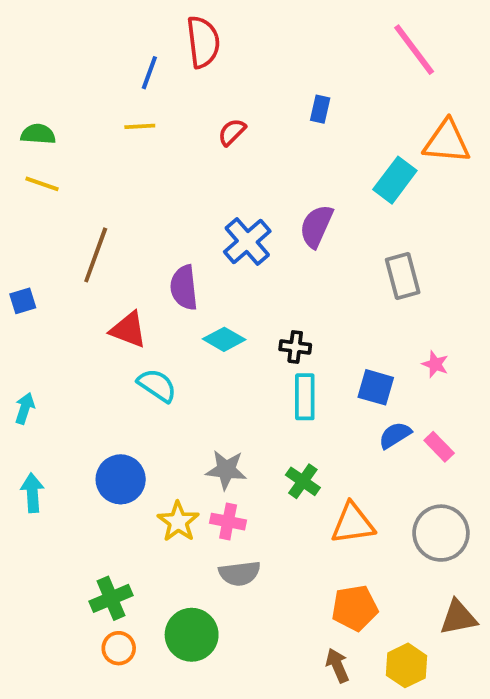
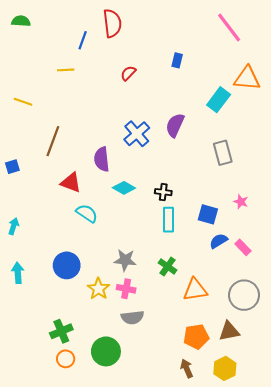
yellow line: (140, 126) -> (66, 70), moved
green semicircle: (38, 134) -> (21, 21), moved
brown triangle: (458, 617) -> (229, 331), moved

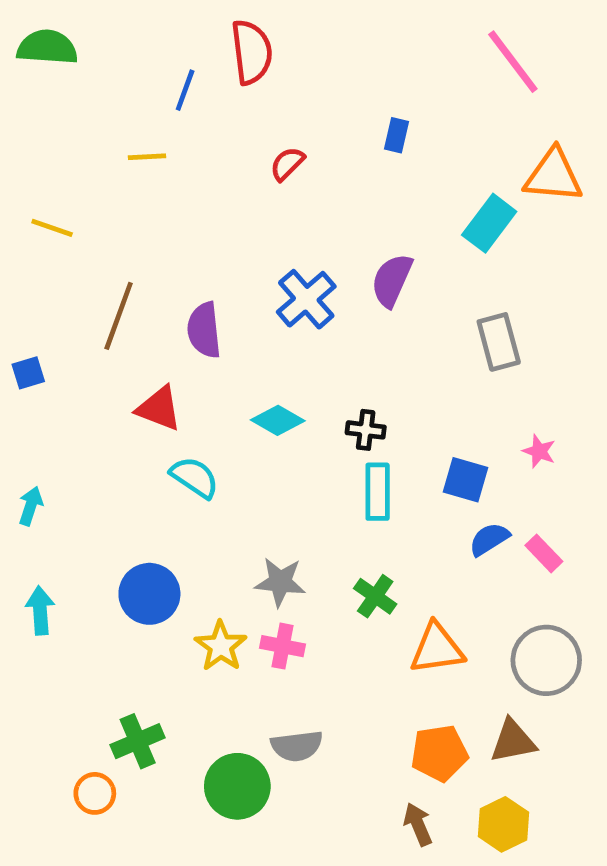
green semicircle: (21, 21) -> (47, 47), size x1.4
purple semicircle: (102, 159) -> (204, 330), moved
gray semicircle: (132, 317) -> (297, 746), moved
orange circle: (66, 359) -> (95, 793), moved

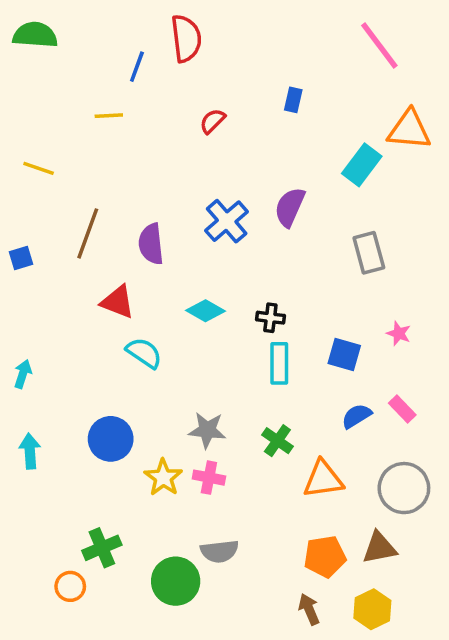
blue square: (28, 373) -> (21, 258), moved
blue semicircle: (489, 539) -> (357, 416), moved

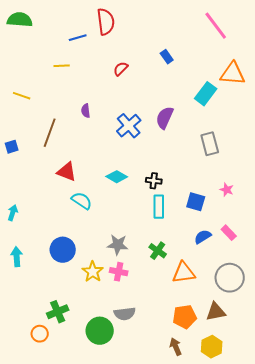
blue line: (137, 67) -> (78, 38), turned 54
blue rectangle: (293, 100) -> (167, 57), turned -48
purple semicircle: (151, 244) -> (86, 111), moved, size x0.6

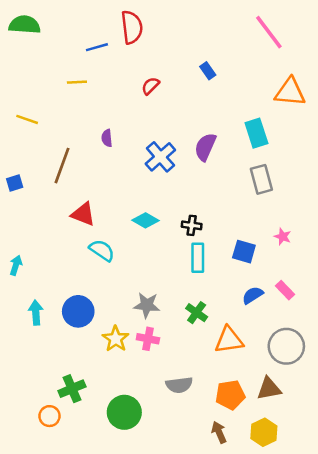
cyan rectangle: (206, 94) -> (256, 133), moved, turned -55
cyan arrow: (17, 257) -> (36, 313), moved
gray semicircle: (125, 314) -> (179, 385), moved

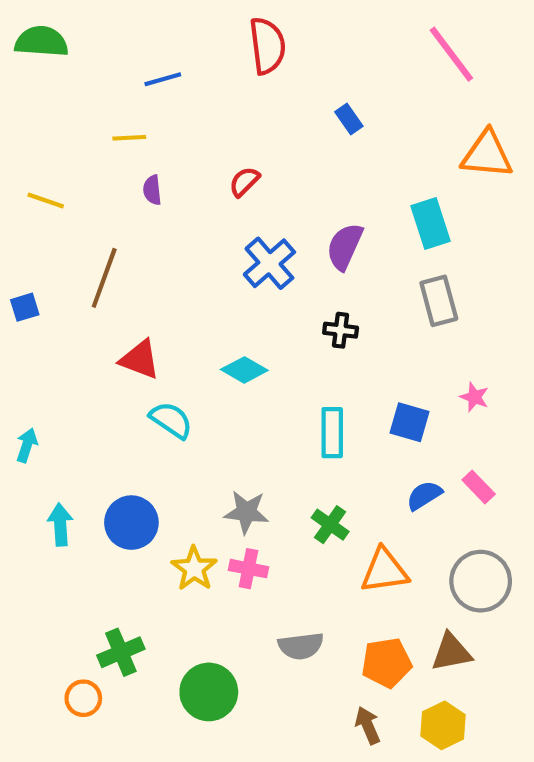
red semicircle: (132, 27) -> (267, 46), moved
red semicircle: (150, 86) -> (244, 182), moved
purple semicircle: (107, 138) -> (152, 190), moved
black cross: (192, 225) -> (341, 330), moved

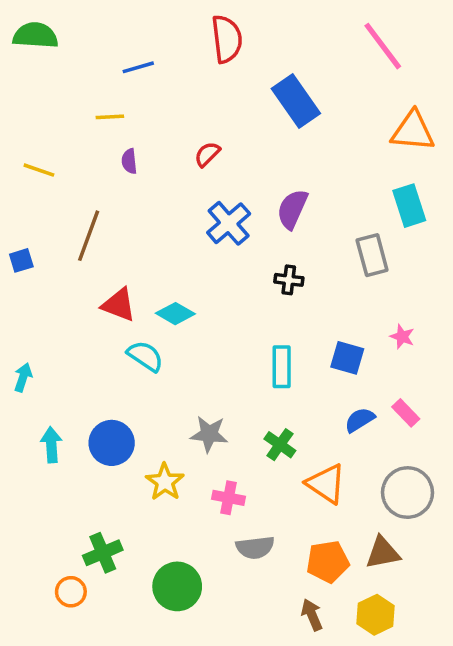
blue rectangle: (349, 119) -> (296, 101), size x2.0
cyan rectangle: (430, 224) -> (409, 206), moved
cyan diamond: (244, 370) -> (175, 314), moved
pink cross: (249, 569) -> (229, 498), moved
orange triangle: (384, 571) -> (326, 484), turned 42

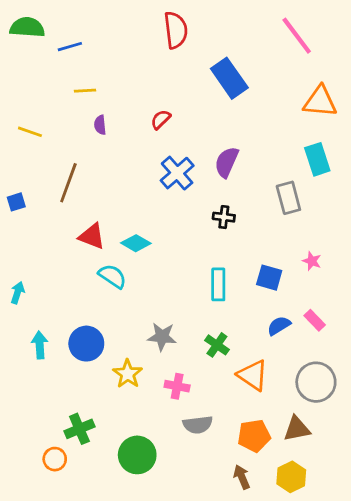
blue line: (138, 67) -> (70, 47), moved

